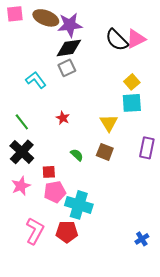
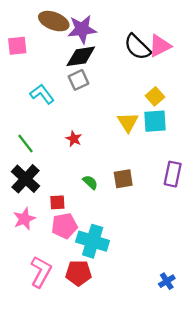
pink square: (15, 14) -> (17, 46), moved
yellow triangle: (109, 123) -> (128, 122), moved
brown square: (105, 152) -> (123, 179), turned -30

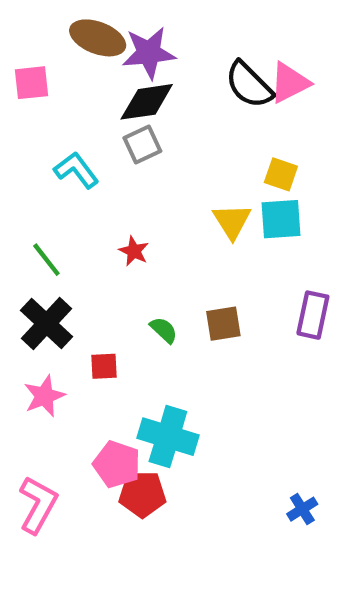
yellow square: (155, 96) -> (281, 174), turned -30
pink pentagon: (64, 226) -> (117, 464), moved, turned 30
pink L-shape: (41, 272) -> (38, 505), moved

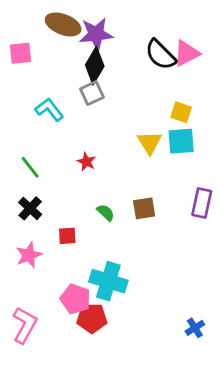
black diamond: (147, 102) -> (95, 66), turned -51
black cross: (46, 324) -> (30, 208), size x0.7

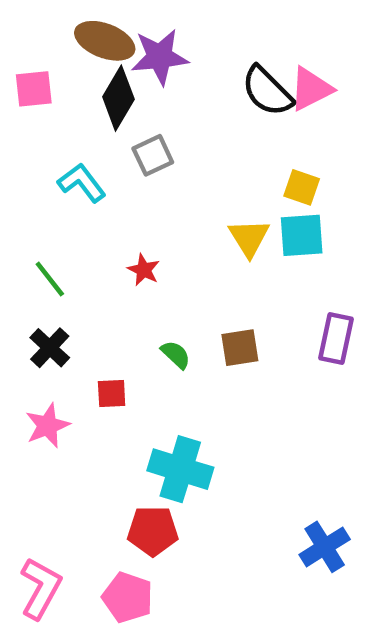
black diamond: (95, 66) -> (118, 98), moved
pink pentagon: (75, 299) -> (128, 597), moved
pink L-shape: (25, 325) -> (41, 588), moved
blue cross: (195, 328) -> (325, 547), size x1.5

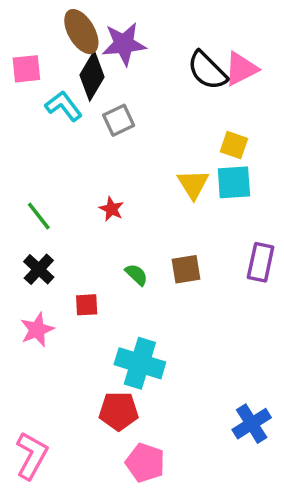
brown ellipse: (105, 41) -> (81, 32), turned 39
cyan L-shape: (82, 183) -> (64, 106), moved
pink pentagon: (128, 597) -> (145, 463), moved

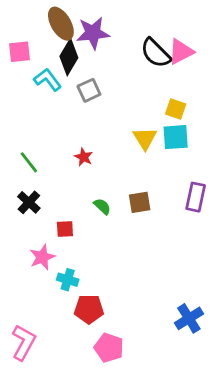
pink star: (37, 330) -> (42, 257), moved
cyan cross: (140, 363) -> (68, 280), moved, size x0.6

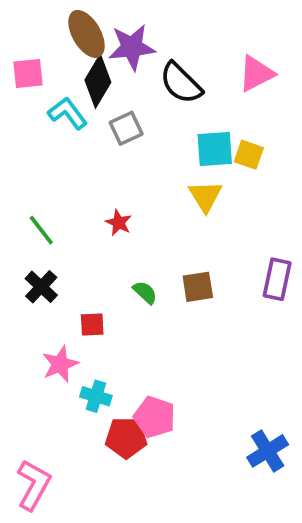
black semicircle: (156, 53) -> (181, 83), moved
cyan square: (176, 137) -> (215, 149), moved
pink pentagon: (109, 348) -> (154, 417), moved

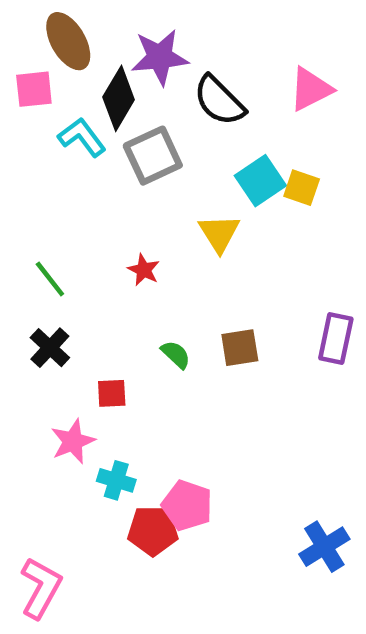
brown ellipse: (87, 34) -> (68, 41), moved
gray square: (126, 128) -> (153, 156), size x1.4
cyan square: (215, 149) -> (260, 181), turned -30
yellow triangle: (205, 196) -> (219, 233), moved

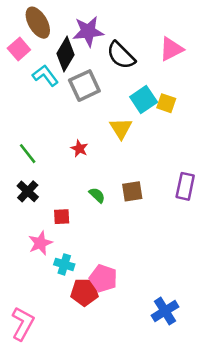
pink square: (34, 89) -> (19, 49), turned -35
blue cross: (324, 547) -> (165, 311), moved

